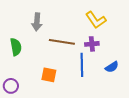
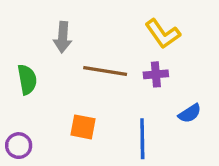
blue line: (82, 65) -> (142, 139), moved

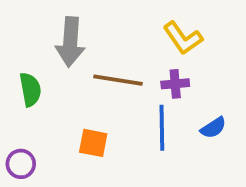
gray arrow: (63, 37) -> (70, 42), size x1.4
blue line: (142, 139) -> (162, 128), moved

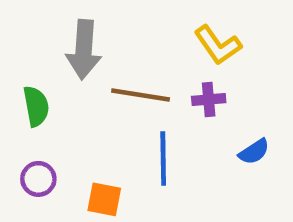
blue line: (162, 128) -> (163, 159), moved
orange square: (93, 143) -> (104, 199), moved
purple circle: (21, 164) -> (38, 179), moved

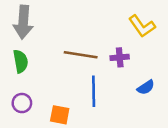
yellow L-shape: (218, 45) -> (142, 26), moved
gray arrow: (84, 50) -> (23, 22), moved

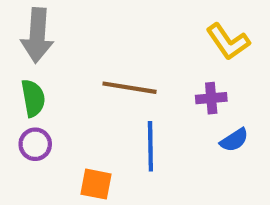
purple cross: (120, 57) -> (211, 98), moved
purple circle: (22, 103) -> (35, 144), moved

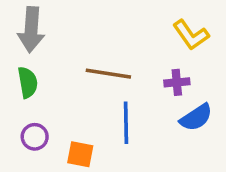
blue semicircle: (234, 140) -> (196, 117), size x1.4
purple circle: (35, 144) -> (35, 137), moved

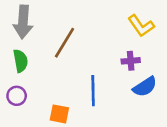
brown line: (108, 74) -> (65, 43), moved, turned -68
purple circle: (35, 137) -> (17, 96), moved

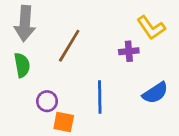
purple cross: (131, 61) -> (129, 51), moved
purple circle: (17, 96) -> (47, 101), moved

